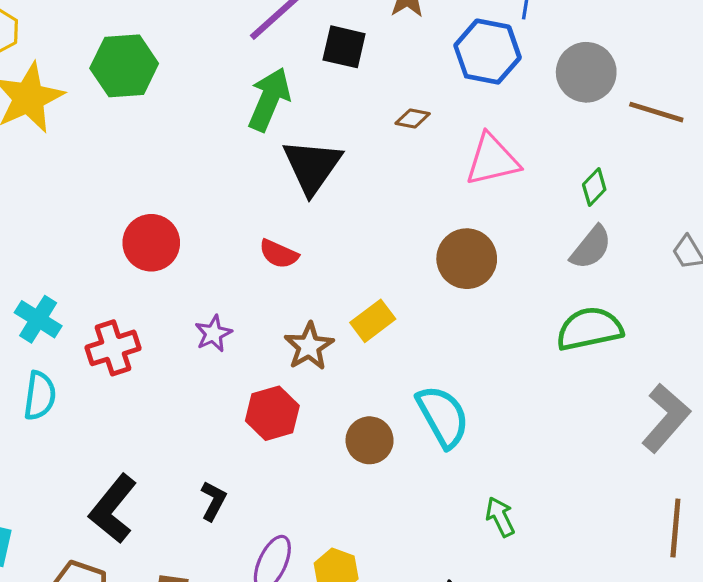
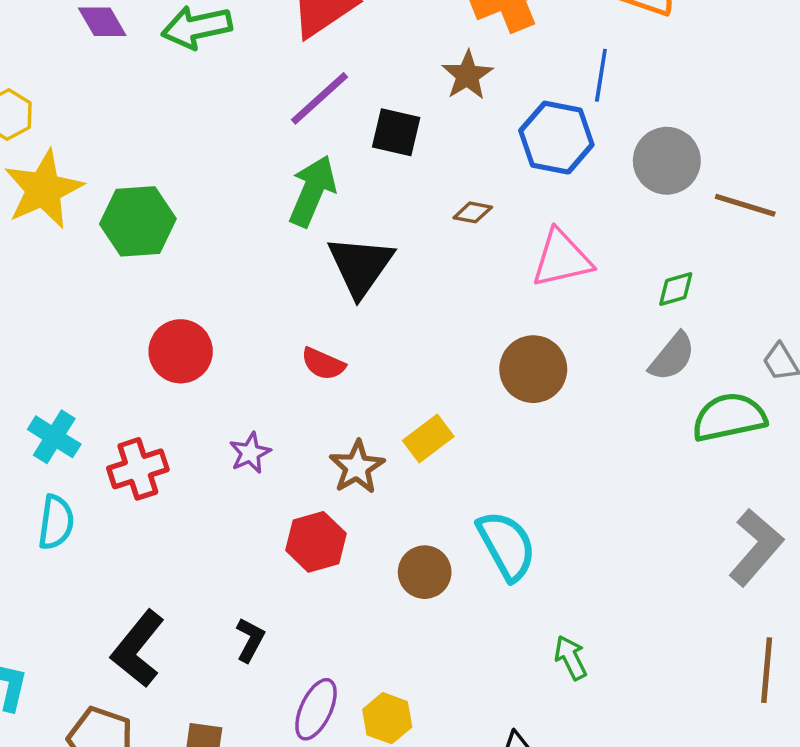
green hexagon: (124, 66) -> (138, 221), moved
green diamond: (594, 187) -> (676, 289), turned 30
green semicircle: (589, 329) -> (729, 417), moved

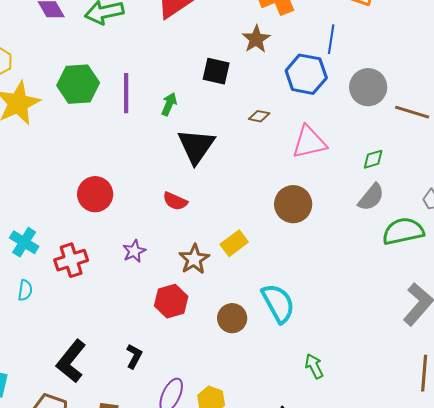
purple line: (320, 98) -> (126, 93), moved, turned -48
green arrow: (312, 191) -> (169, 104), size x0.6
green hexagon: (138, 221) -> (78, 84), moved
cyan semicircle: (56, 522) -> (25, 290), size x0.7

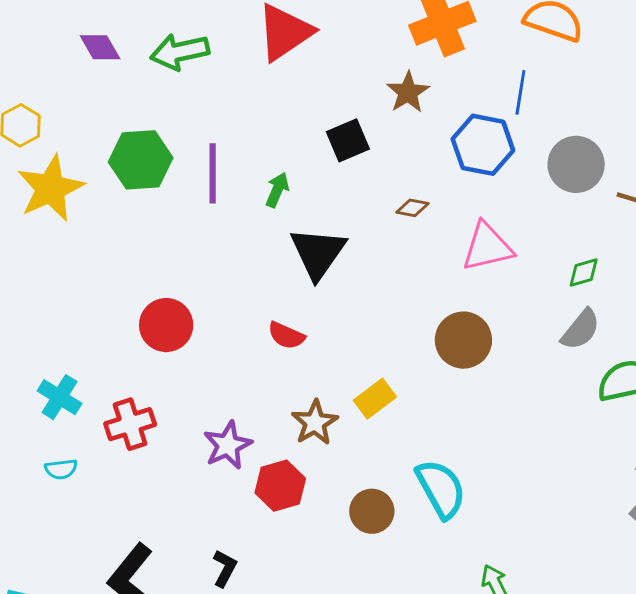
black square: (216, 71) -> (348, 140), turned -36
purple star: (134, 251) -> (228, 445), moved, size x1.4
cyan semicircle: (25, 290) -> (61, 469), turned 75

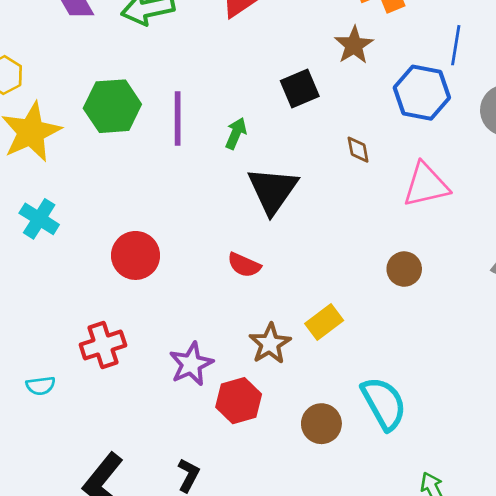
brown diamond: (412, 208) -> (358, 150), turned 68
brown circle: (463, 340) -> (404, 269), size x0.7
cyan cross: (60, 397) -> (39, 219), moved

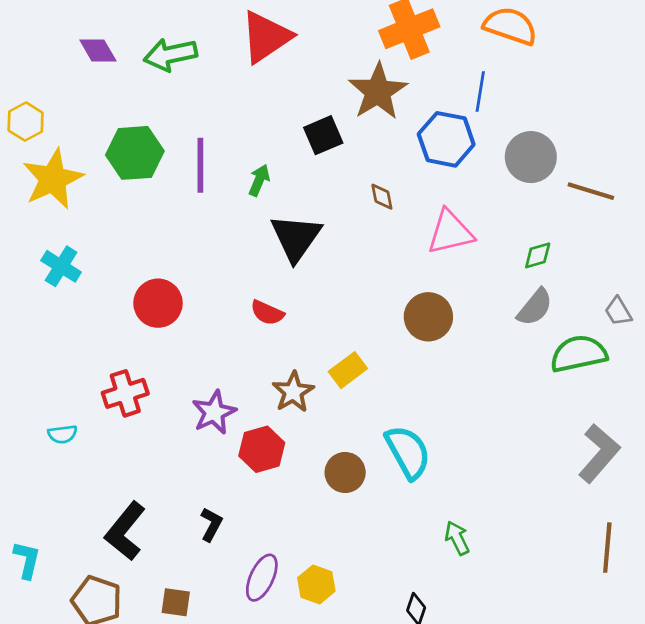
brown star: (354, 45) -> (378, 91), size x1.5
brown circle: (404, 269) -> (428, 317), size x1.4

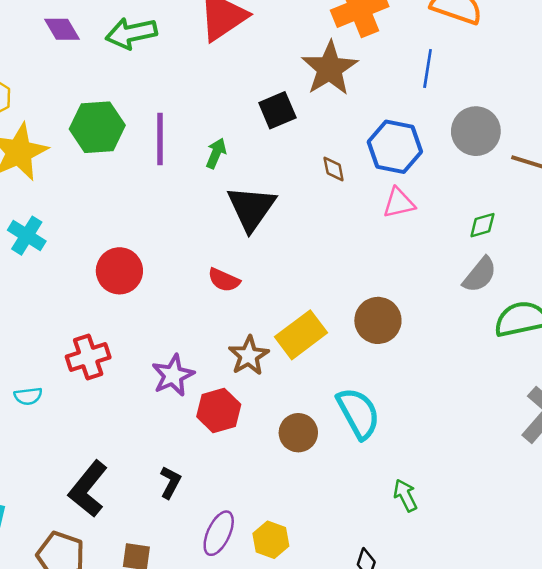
blue hexagon: (446, 139) -> (395, 147), moved
pink triangle: (450, 232) -> (399, 203), size x0.7
brown circle: (428, 317) -> (378, 320), moved
yellow rectangle: (348, 370) -> (301, 335), size x1.4

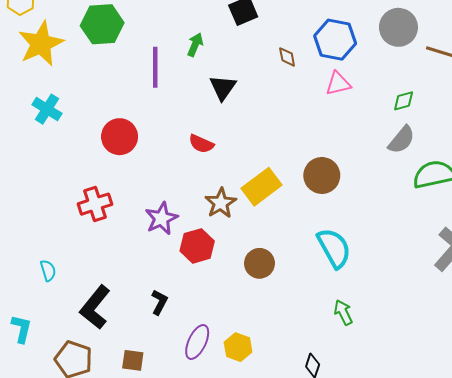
purple line: (160, 139) -> (155, 67), moved
black triangle: (251, 208) -> (223, 88), size x0.7
cyan semicircle: (28, 396) -> (48, 270), moved, turned -100
cyan semicircle: (358, 413) -> (334, 248), moved

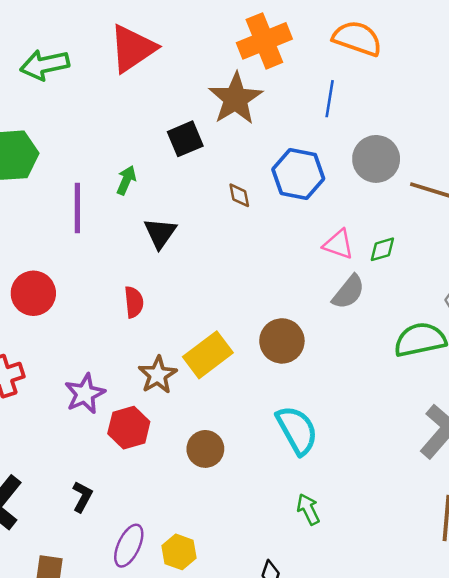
pink triangle: (338, 84) -> (338, 244), moved, turned 32
gray semicircle: (401, 140) -> (348, 292), moved
red semicircle: (201, 144) -> (134, 302), turned -120

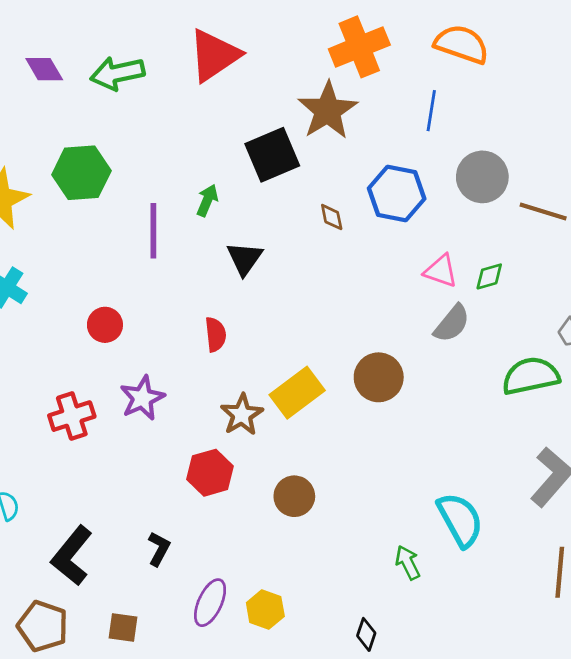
black square: (185, 139) -> (272, 155), size x1.4
red circle: (33, 293) -> (105, 325), size x0.7
purple star: (85, 394) -> (142, 398), moved
cyan semicircle: (297, 430) -> (460, 520), moved

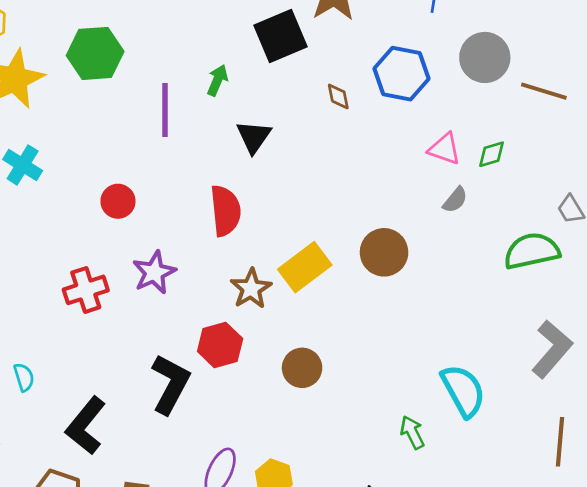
gray semicircle: (452, 323) -> (455, 200), size x0.7
red semicircle: (216, 334) -> (225, 211), size x1.5
black L-shape: (159, 549) -> (170, 384), moved, size x1.8

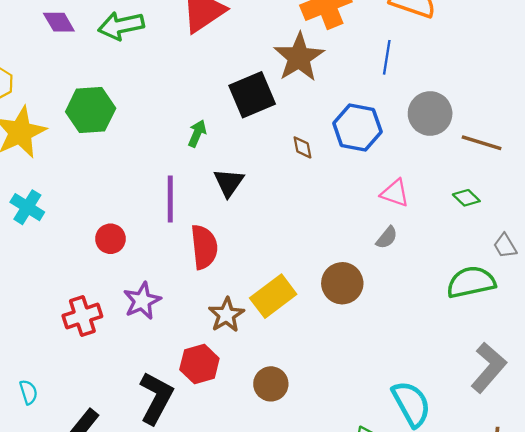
purple line: (165, 110) -> (170, 199), moved
green diamond: (491, 154) -> (466, 198), moved, turned 60
gray semicircle: (455, 200) -> (387, 238), moved

